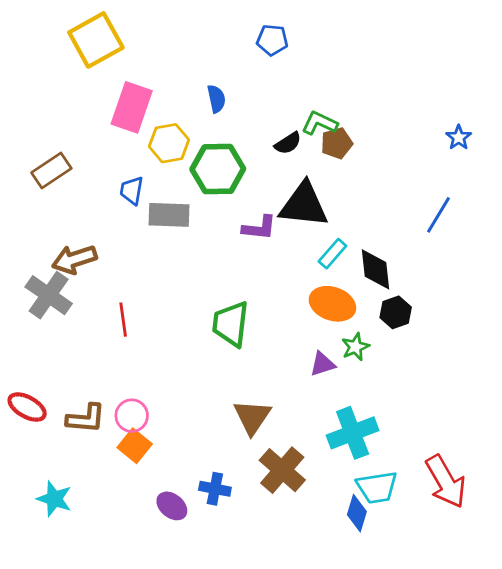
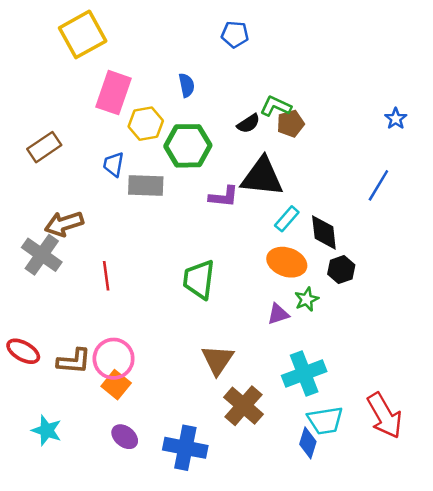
pink circle: (132, 416) -> (114, 359), size x1.4
blue cross: (215, 489) -> (185, 448), moved, size x1.6
purple ellipse: (172, 506) -> (125, 437), moved

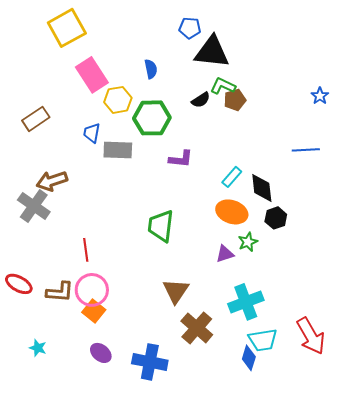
pink rectangle: (114, 93) -> (92, 75), turned -52
black triangle: (262, 177) -> (212, 52), moved
blue line: (378, 185) -> (306, 150), turned 56
red line: (106, 276) -> (86, 250), moved
cyan star: (47, 430) -> (38, 348), size x0.7

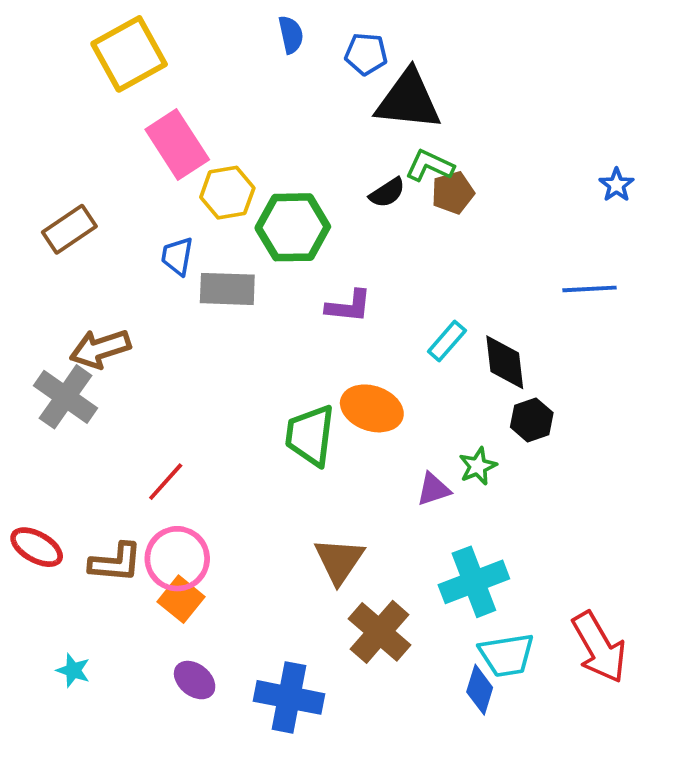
blue semicircle: (151, 69) -> (291, 35), moved
orange ellipse: (232, 212) -> (372, 408), moved
red line: (86, 250) -> (166, 482), turned 50

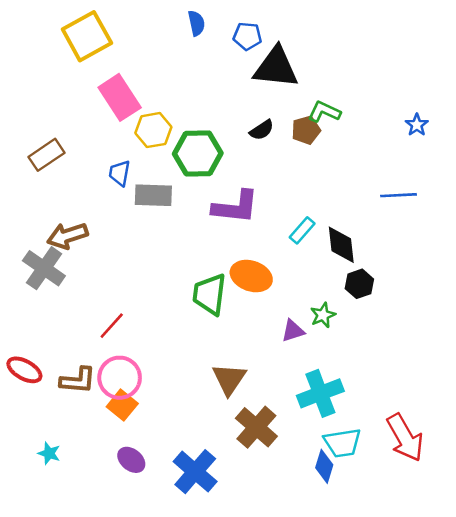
green L-shape: (430, 166) -> (324, 112), moved
purple L-shape: (349, 306) -> (236, 207), size x1.5
blue cross: (289, 697) -> (195, 472), turned 30

